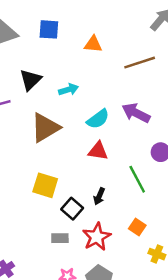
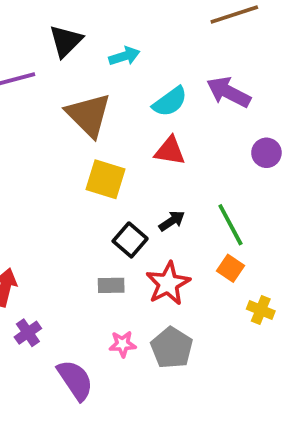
brown triangle: (45, 128) -> (88, 115), turned -44
green line: (137, 179) -> (230, 225), moved
yellow square: (45, 185) -> (105, 179), moved
black arrow: (99, 196) -> (172, 221), turned -147

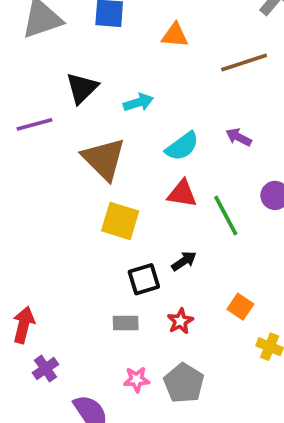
purple arrow: (229, 92) -> (239, 137), size x0.6
green line: (230, 225) -> (226, 215), moved
black square: (130, 240) -> (144, 279), turned 32
red star: (168, 283) -> (180, 321), size x0.6

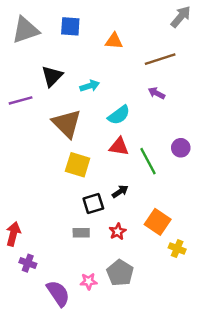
purple arrow: (239, 137) -> (156, 93), moved
orange square: (240, 307) -> (158, 222), size x1.5
purple cross: (45, 369) -> (28, 263), turned -35
pink star: (137, 379) -> (89, 281), moved

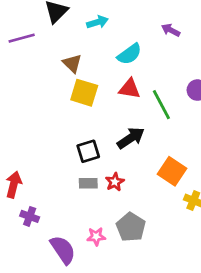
brown triangle: (67, 123) -> (72, 63), size x0.6
yellow square: (78, 165) -> (84, 93), moved
black arrow: (120, 191) -> (131, 138), size x1.5
black square: (93, 204) -> (88, 151), moved
red star: (118, 232) -> (115, 182), moved

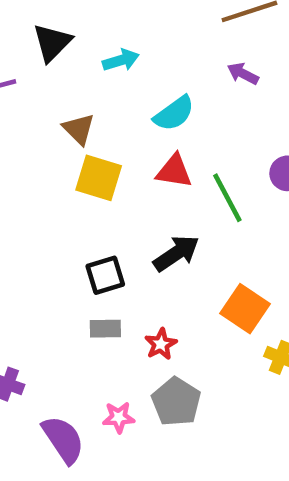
red star: (115, 182) -> (161, 344), moved

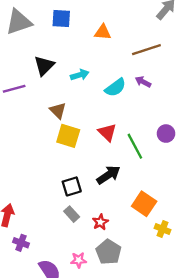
cyan semicircle: (174, 113) -> (115, 88), moved
red triangle: (174, 171) -> (107, 132), turned 36
gray rectangle: (105, 329) -> (72, 214), turned 49

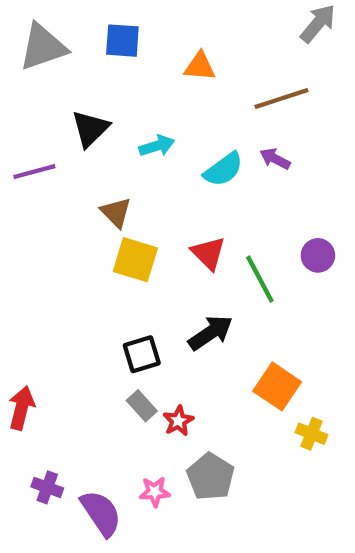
red star: (100, 222) -> (178, 421), moved
purple cross: (21, 243) -> (47, 487), moved

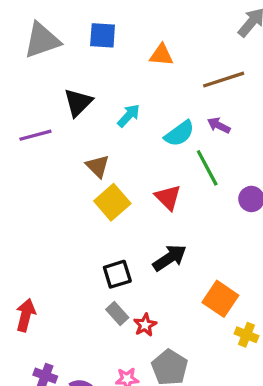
cyan arrow: (157, 146) -> (129, 116), turned -30
yellow square: (135, 260) -> (112, 202), turned 32
green line: (260, 279) -> (207, 168), moved

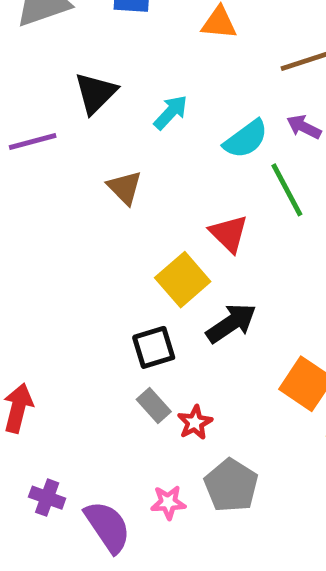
yellow square: (112, 202) -> (183, 280), moved

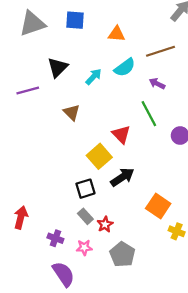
cyan semicircle: (246, 139) -> (125, 67), moved
purple cross: (47, 498) -> (55, 238), moved
pink star: (168, 502) -> (84, 247), moved

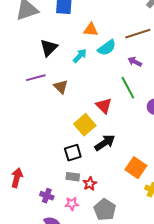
orange triangle: (117, 34) -> (91, 30), moved
purple line: (28, 90) -> (36, 78), moved
gray rectangle: (85, 216) -> (73, 177), turned -40

